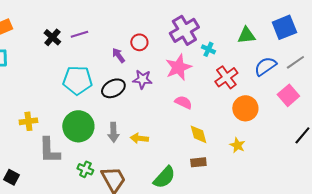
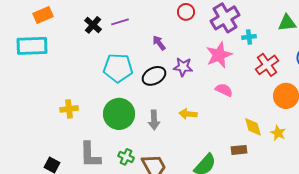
red circle: (139, 42) -> (186, 12), moved
cyan cross: (208, 49) -> (249, 37), turned -32
yellow diamond: (198, 134) -> (253, 127), moved
yellow arrow: (139, 138) -> (188, 114), moved
gray L-shape: (49, 150) -> (90, 155), moved

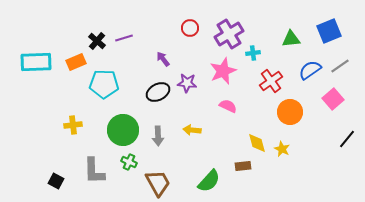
orange rectangle: (43, 15) -> (76, 62), moved
cyan pentagon: (118, 68) -> (104, 84), moved
green cross: (126, 157) -> (129, 162), moved

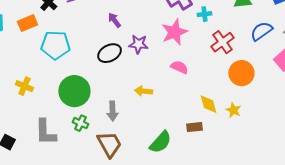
yellow cross: (73, 125) -> (24, 86), turned 30
gray arrow: (158, 136) -> (112, 111), moved

